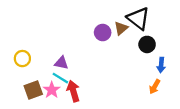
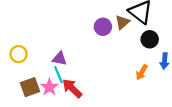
cyan line: (60, 78) -> (58, 75), turned 35
orange arrow: (155, 87) -> (142, 72), moved
red arrow: (73, 91) -> (72, 88), turned -30

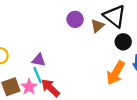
purple circle: (103, 27) -> (75, 19), moved
orange arrow: (142, 72) -> (116, 73), size x1.6

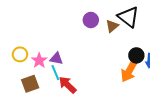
black circle: (123, 42) -> (136, 55), moved
pink star: (29, 87) -> (39, 60), moved

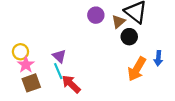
black circle: (136, 55) -> (129, 37), moved
purple triangle: (56, 58) -> (59, 56), turned 32
pink star: (39, 60) -> (26, 65), moved

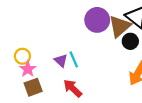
purple circle: (96, 15) -> (97, 20), size x1.5
brown triangle: (118, 22) -> (120, 26), size x1.6
cyan line: (58, 71) -> (74, 59), moved

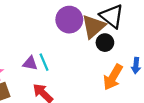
purple triangle: (61, 61) -> (30, 63), turned -32

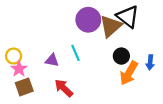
black circle: (105, 43) -> (121, 56), moved
cyan line: (44, 62) -> (75, 53), moved

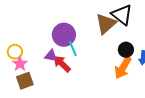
purple circle: (88, 20) -> (64, 35), moved
black circle: (121, 56) -> (126, 50), moved
red arrow: (64, 88) -> (62, 64), moved

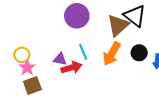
purple circle: (64, 35) -> (77, 16), moved
red arrow: (62, 64) -> (72, 68), turned 120
orange arrow: (123, 68) -> (112, 54), moved

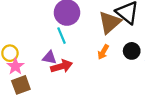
cyan line: (83, 52) -> (61, 36), moved
orange arrow: (112, 54) -> (103, 52), size x0.6

